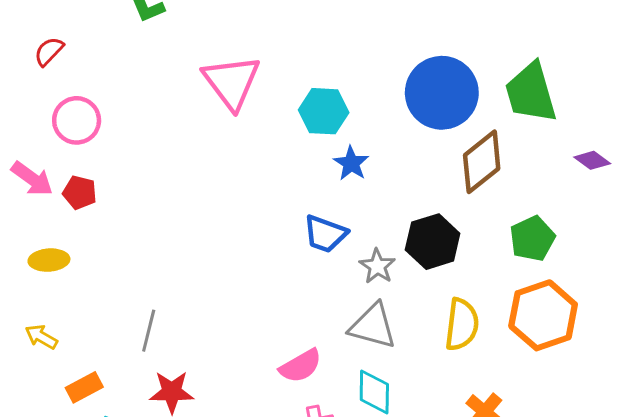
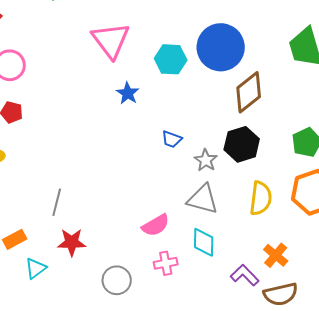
blue circle: (442, 93) -> (221, 47), moved
brown diamond: (482, 162) -> (249, 92), moved
blue star: (351, 163) -> (128, 93), moved
blue trapezoid: (325, 234) -> (172, 139), size x0.7

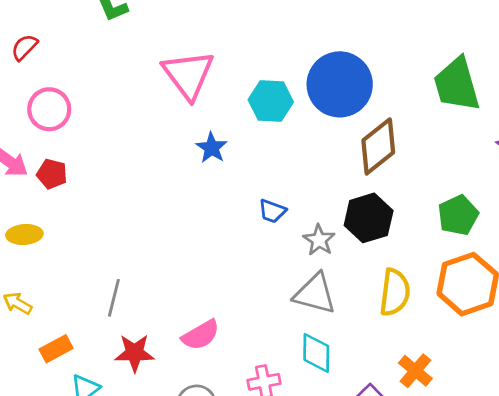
pink semicircle: (156, 225) -> (201, 335), moved

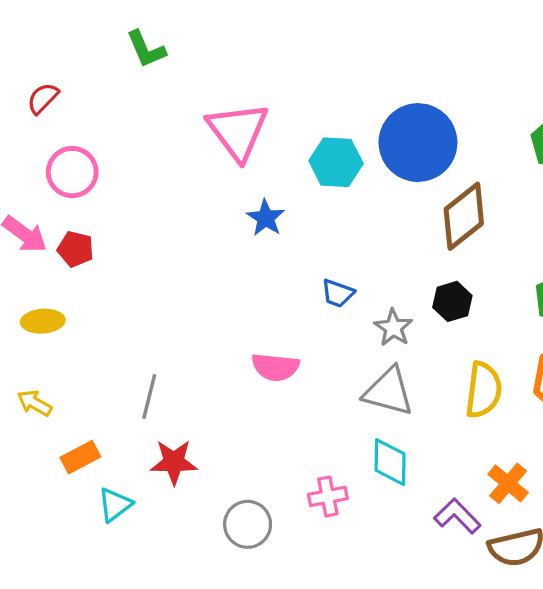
black hexagon: (369, 218) -> (452, 301), size x0.7
pink semicircle: (201, 335) -> (275, 367), moved, turned 36

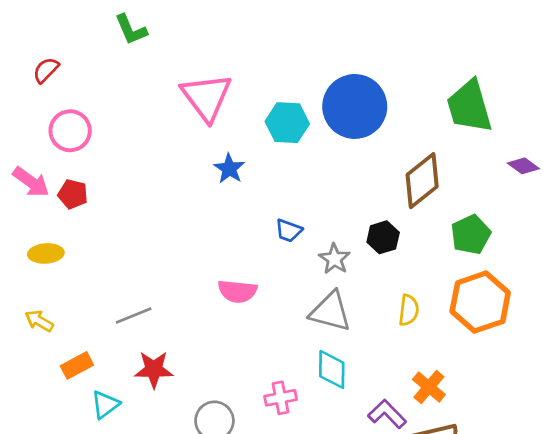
brown diamond: (464, 216) -> (422, 181), moved
yellow semicircle: (484, 390) -> (409, 310), size x0.7
gray line: (149, 397) -> (134, 316), turned 54

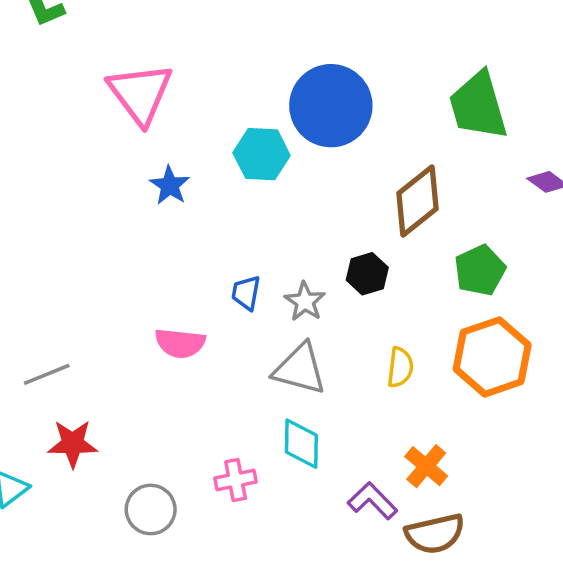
cyan hexagon: (287, 123) -> (262, 154), moved
blue trapezoid: (289, 231) -> (246, 293), moved, turned 80

